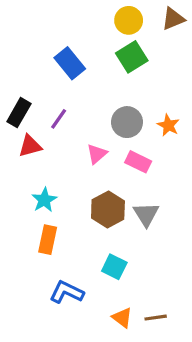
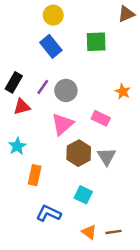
yellow circle: (129, 20) -> (53, 15), moved
green square: (132, 57) -> (96, 42), turned 30
gray circle: (127, 122) -> (66, 90), moved
pink triangle: (97, 154) -> (62, 124), moved, size x1.5
cyan star: (44, 200) -> (17, 146), moved

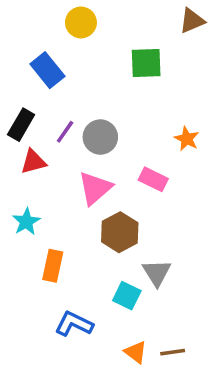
blue rectangle: (51, 46) -> (47, 70), moved
gray triangle: (107, 157) -> (157, 273), moved

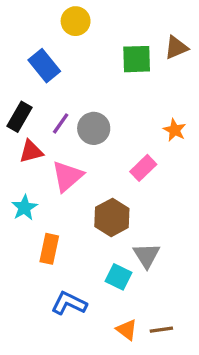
brown triangle: (192, 21) -> (176, 48), moved
pink rectangle: (153, 179) -> (143, 168), turned -70
pink triangle: (95, 188) -> (67, 176), moved

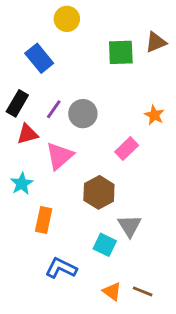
brown line: (161, 330) -> (143, 291), turned 30

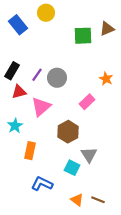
blue rectangle: (39, 58) -> (18, 25), moved

